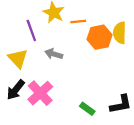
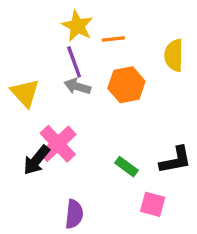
purple line: (31, 30) -> (74, 62), moved
orange hexagon: (100, 37) -> (126, 85), moved
black arrow: (16, 90) -> (36, 160), moved

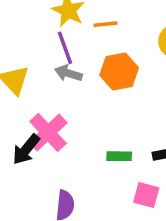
green rectangle: (126, 167) -> (119, 156), turned -35

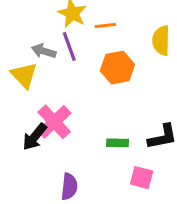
gray arrow: (68, 73) -> (44, 51), moved

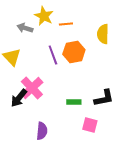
purple line: (69, 47) -> (53, 55), moved
gray arrow: (44, 51) -> (25, 28), moved

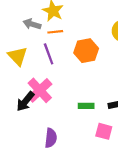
orange line: (66, 24) -> (55, 32), moved
purple line: (53, 55) -> (49, 54), moved

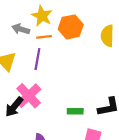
orange hexagon: (86, 51) -> (71, 27), moved
purple line: (49, 54) -> (37, 59), turned 30

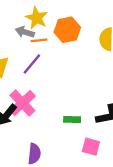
gray arrow: (21, 29) -> (25, 32), moved
purple line: (37, 59) -> (32, 64), turned 30

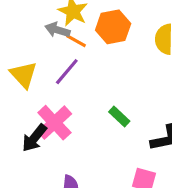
orange line: (39, 40) -> (76, 41), turned 35
green rectangle: (72, 120) -> (119, 116), moved, turned 42

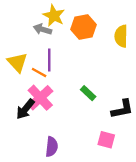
orange line: (76, 41) -> (39, 73), moved
purple line: (67, 72) -> (49, 60), turned -40

